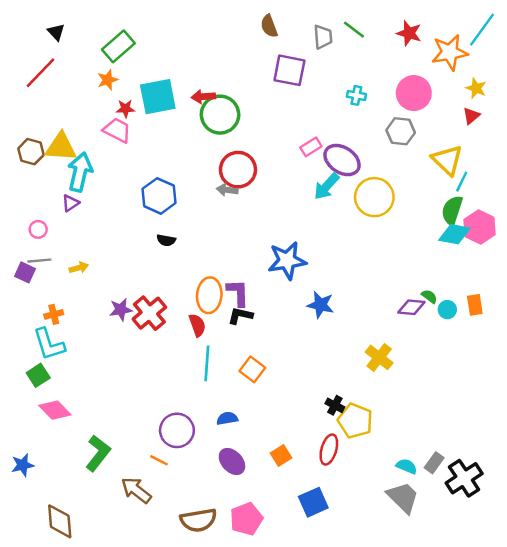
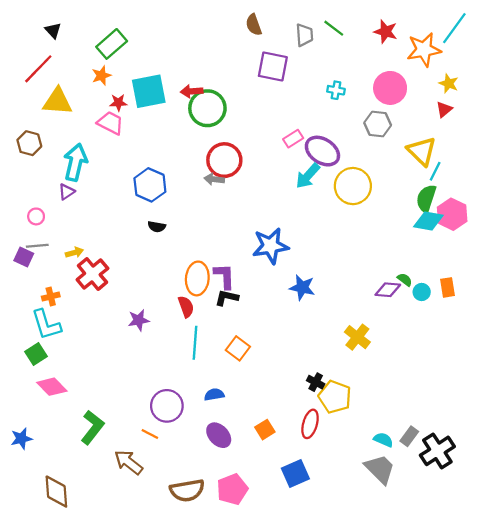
yellow triangle: (61, 147) -> (57, 101), moved
purple star: (121, 310) -> (139, 320), moved
red cross: (149, 313) -> (92, 274), moved

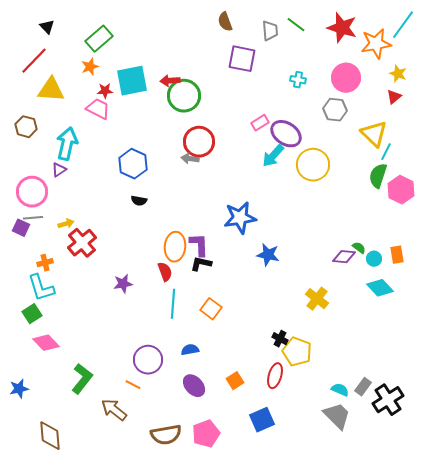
red star: (386, 32) -> (342, 28), size x1.4
pink circle: (36, 216) -> (32, 192), size x2.0
cyan diamond: (428, 221) -> (380, 288), moved, turned 36

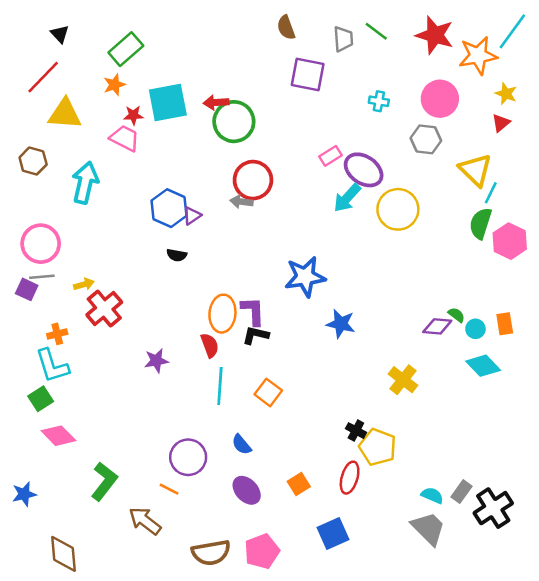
purple triangle: (59, 170) -> (192, 216), moved
blue semicircle: (190, 350) -> (242, 445), turned -120

